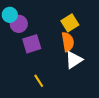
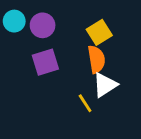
purple circle: (19, 24) -> (43, 25), moved
yellow line: (39, 81) -> (85, 103), moved

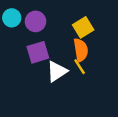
white triangle: (105, 85) -> (57, 71), moved
yellow line: (85, 103) -> (80, 67), moved

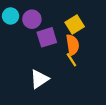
purple square: (38, 52) -> (47, 37), moved
white triangle: (57, 71) -> (39, 79), moved

